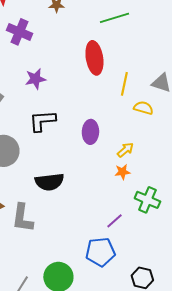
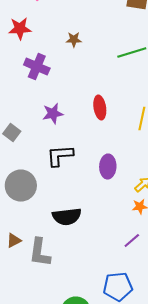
red ellipse: (94, 58) -> (100, 108), moved, size x0.7
purple line: (114, 221) -> (132, 241), moved

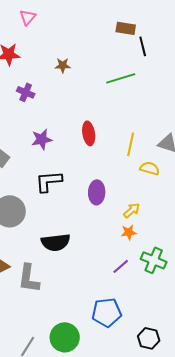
purple cross: (37, 67) -> (26, 92), size x0.7

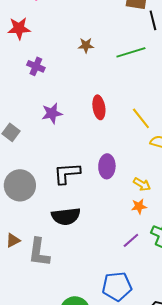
brown star: (63, 65) -> (86, 45), moved
yellow line: (131, 144) -> (141, 118), turned -50
black L-shape: (49, 181) -> (67, 173), moved
yellow arrow: (132, 210) -> (142, 184), turned 72

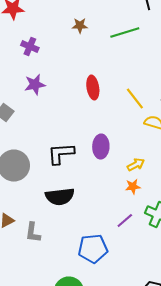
purple star: (52, 113) -> (35, 85), moved
yellow arrow: (142, 184) -> (136, 165), turned -60
gray L-shape: (39, 252) -> (33, 233), size x0.7
blue pentagon: (117, 286) -> (93, 249), moved

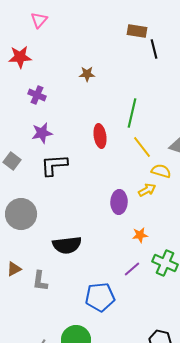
green line: (125, 33) -> (132, 113), moved, turned -60
purple ellipse: (101, 147) -> (119, 202), moved
black L-shape: (61, 154) -> (54, 165), moved
yellow arrow: (136, 165) -> (147, 190), moved

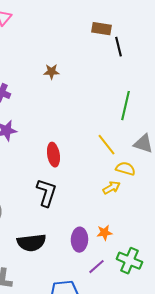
green line: (132, 113) -> (125, 106), moved
red ellipse: (100, 136) -> (53, 155), moved
black L-shape: (54, 165) -> (46, 193), moved, turned 112
purple ellipse: (119, 202) -> (79, 240), moved

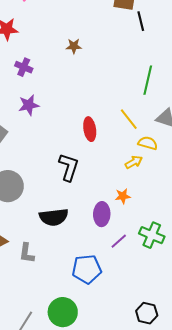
red ellipse: (53, 155) -> (90, 129), moved
orange star: (104, 233) -> (123, 196), moved

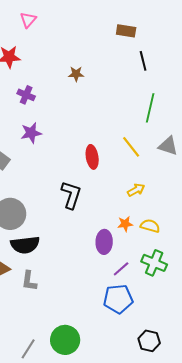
black line: (141, 21) -> (143, 61), moved
yellow semicircle: (148, 143) -> (150, 226), moved
black semicircle: (54, 217) -> (25, 245), moved
blue pentagon: (87, 269) -> (118, 299), moved

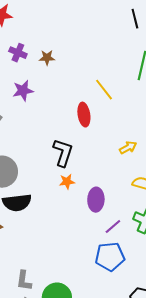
brown star: (76, 74) -> (47, 58), moved
yellow line: (131, 147) -> (104, 90), moved
orange star: (125, 224) -> (67, 182), moved
gray L-shape: (29, 281) -> (24, 281), moved

